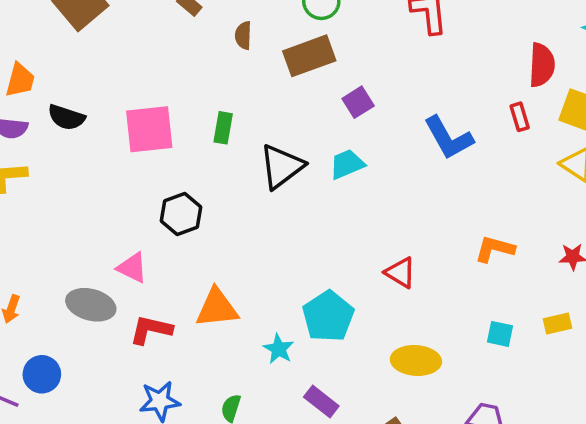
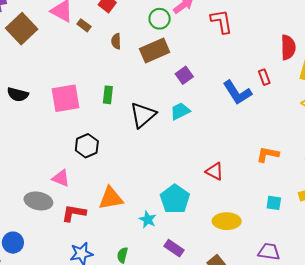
red rectangle: (520, 117) -> (264, 77), moved

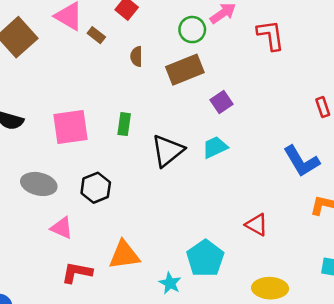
blue L-shape: (237, 93) -> (301, 161), moved
gray ellipse: (38, 201) -> (39, 184), moved

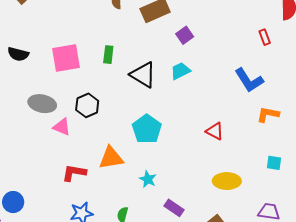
black triangle: (168, 151) -> (143, 75), turned -48
pink triangle: (62, 228) -> (62, 127), moved
cyan pentagon: (205, 258) -> (147, 129), moved

